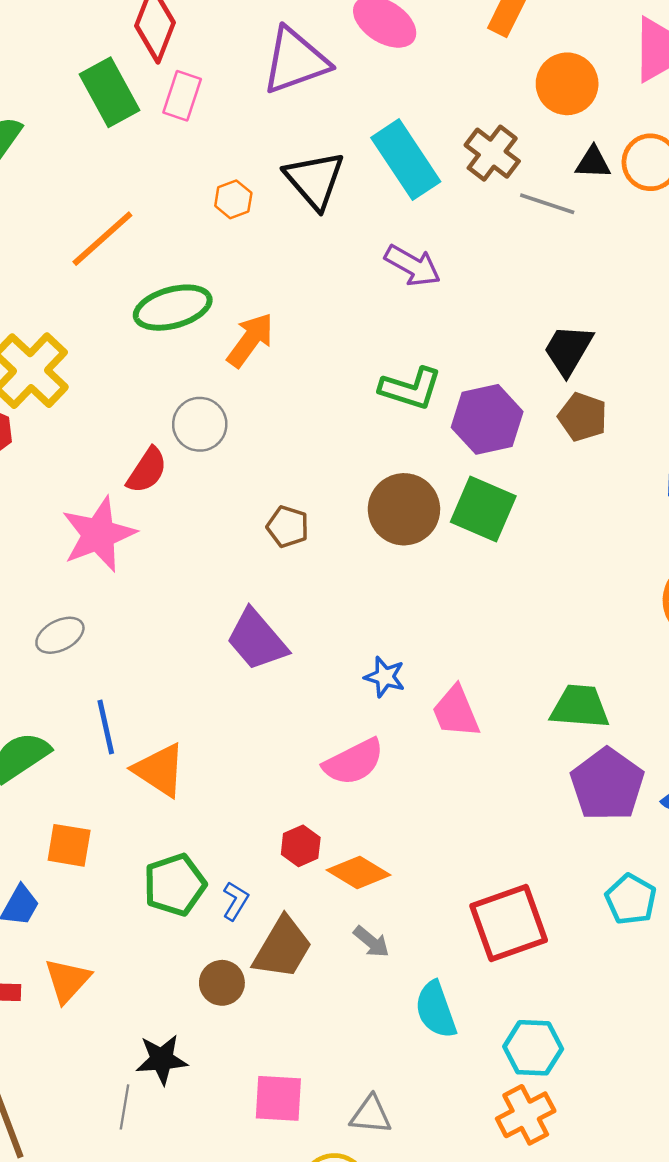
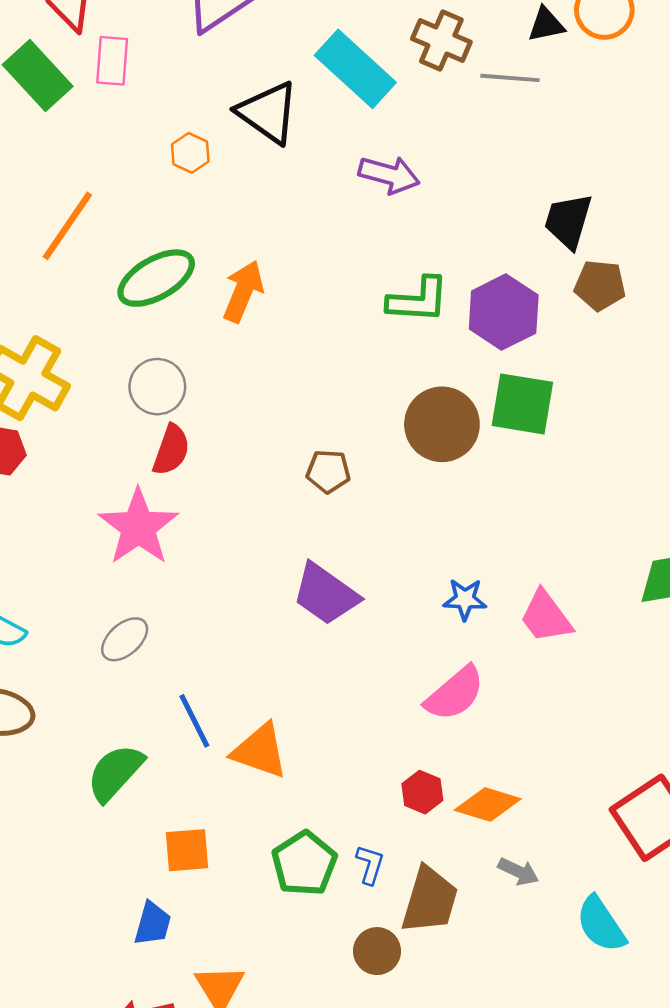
gray circle: (200, 424) -> (157, 387), moved

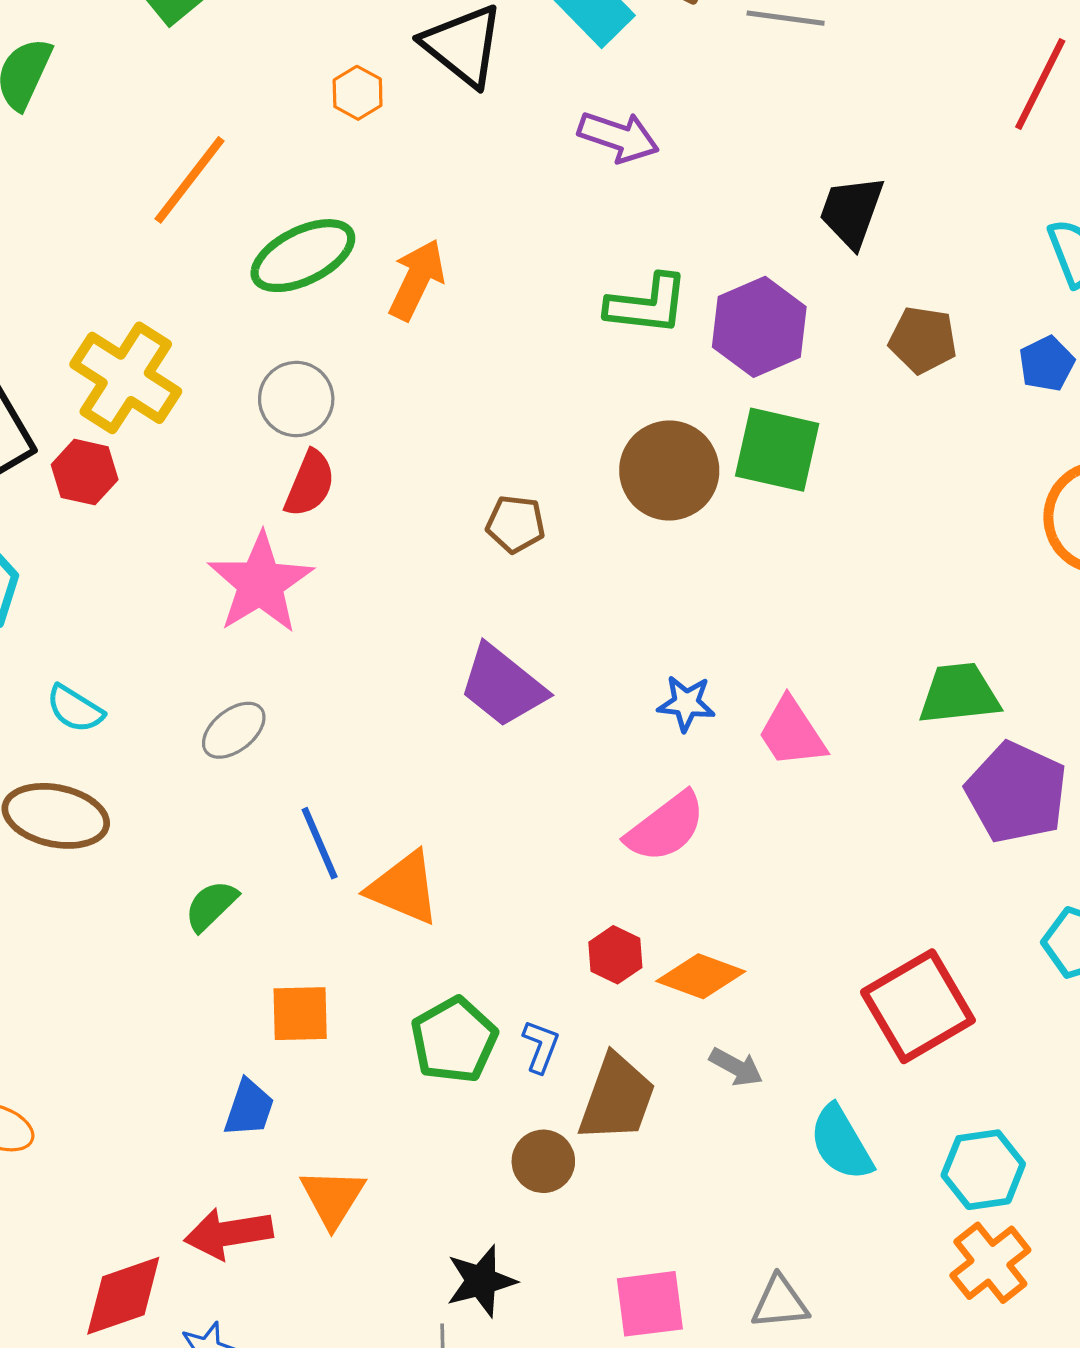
brown pentagon: (600, 285) -> (923, 340), moved
green semicircle: (115, 773) -> (211, 906), size x0.7

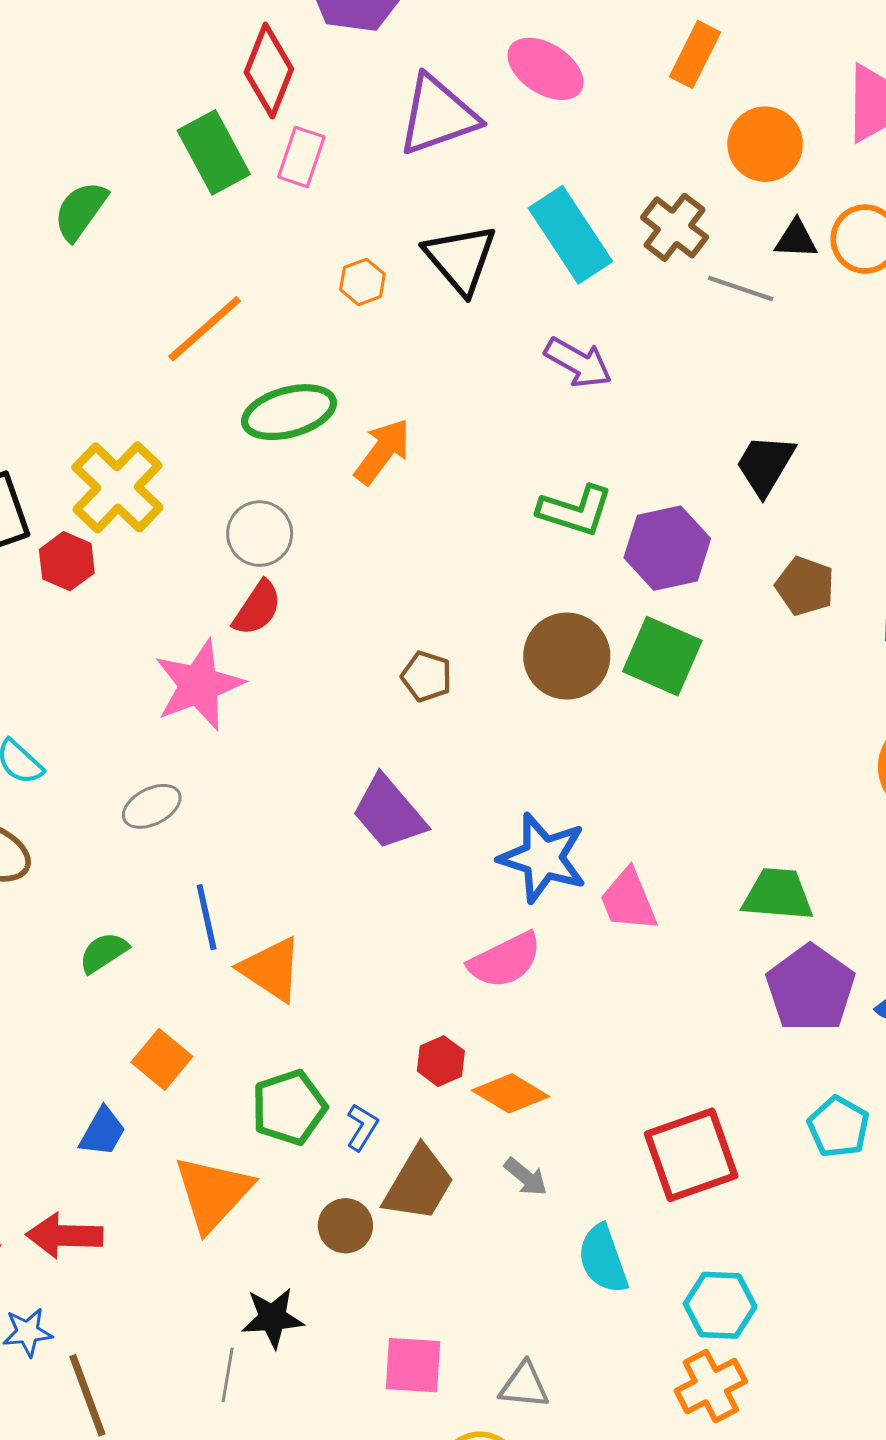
blue star: (686, 703) -> (543, 858), size x1.8
orange square: (300, 1014) -> (162, 1059), turned 30
orange triangle: (333, 1198) -> (213, 1193), moved, size x1.4

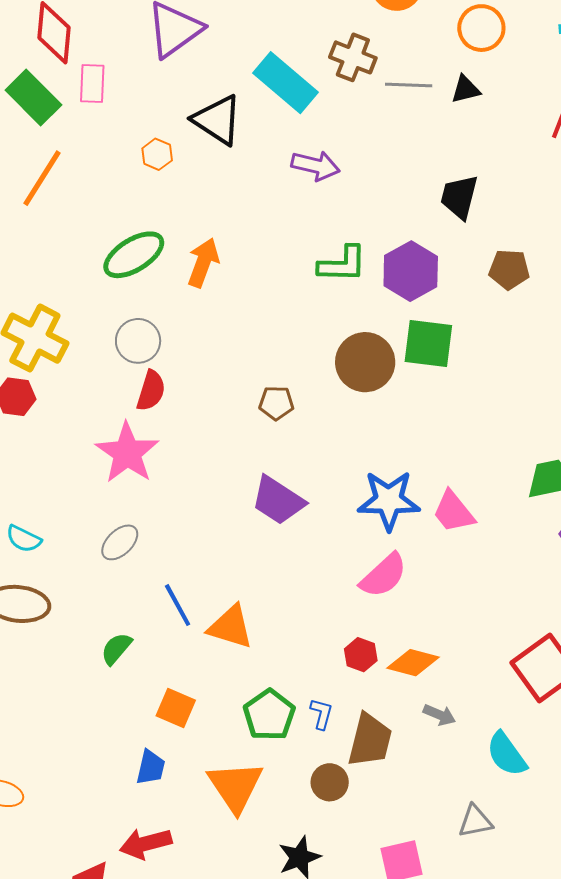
black triangle: (796, 239) -> (466, 89), moved
orange line: (205, 329) -> (42, 178), moved
gray triangle: (524, 1385) -> (475, 821), moved

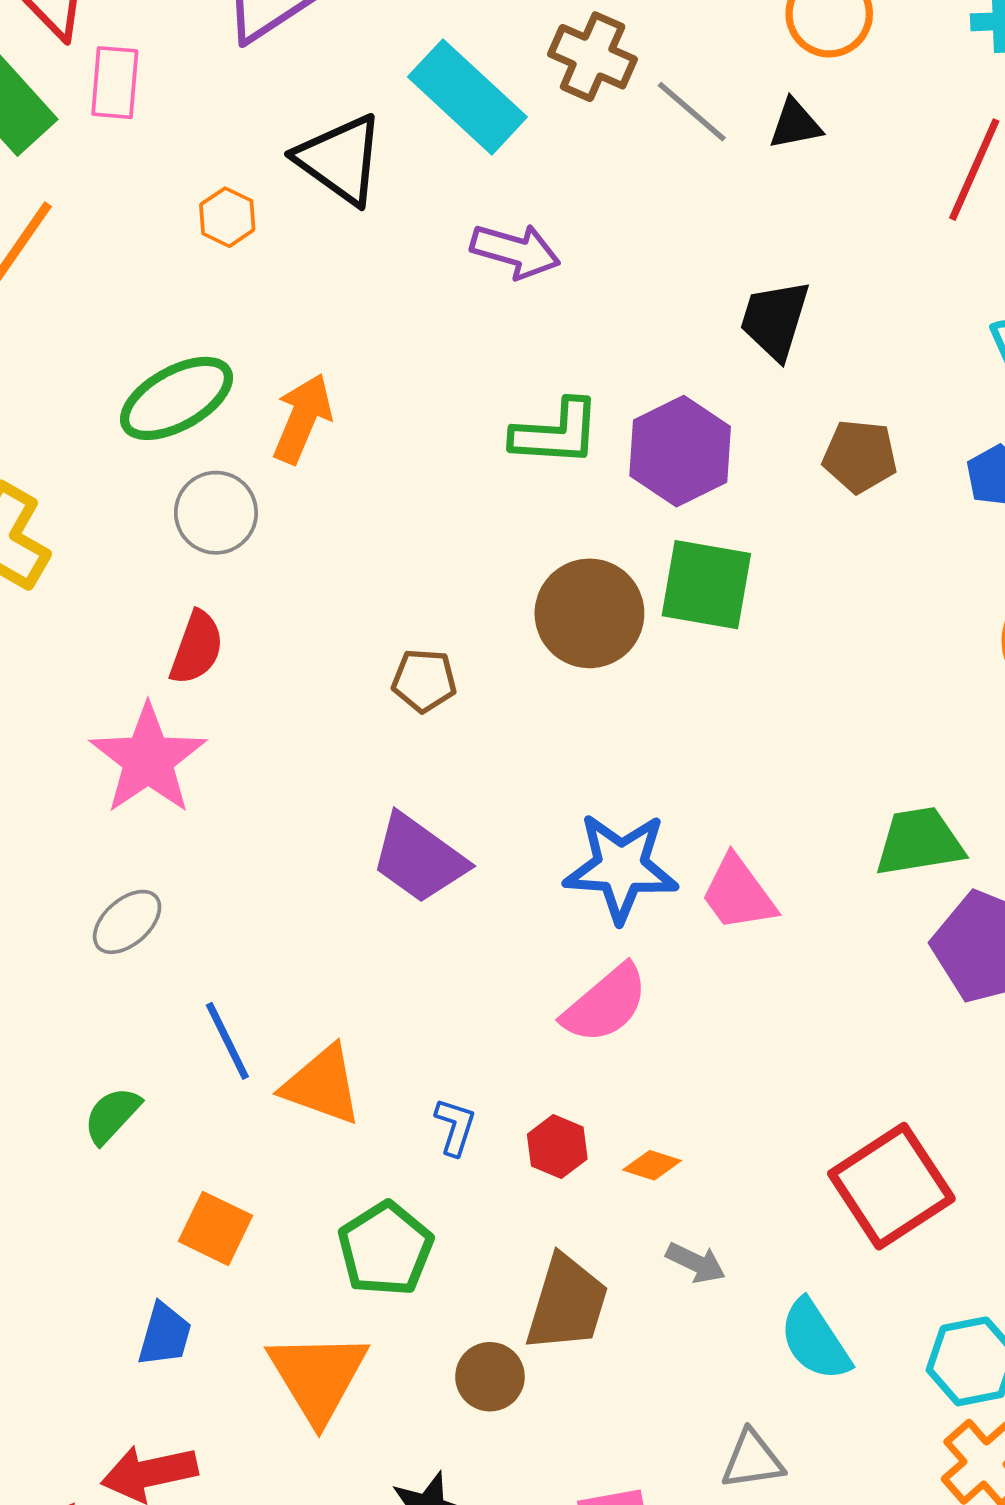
gray line: (409, 85) -> (692, 112), turned 36
gray circle: (138, 341) -> (216, 513), moved
orange diamond: (413, 663) -> (652, 1165), size x0.6
blue L-shape: (321, 714) -> (455, 1127), moved

